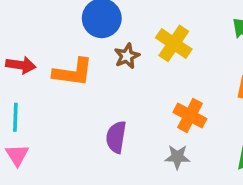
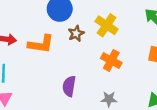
orange cross: (190, 115) -> (111, 60), moved

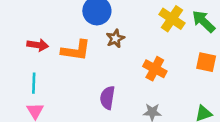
yellow cross: (107, 25) -> (172, 19), moved

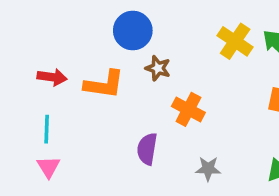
brown star: (115, 38) -> (158, 68), turned -30
orange cross: (155, 69) -> (188, 109), moved

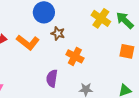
orange L-shape: (104, 84) -> (28, 42), turned 30

